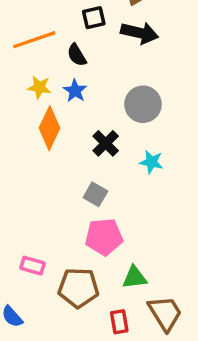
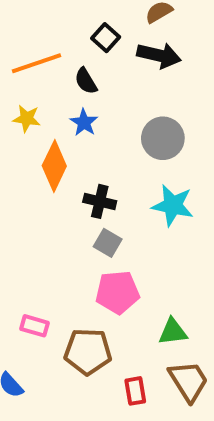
black square: (94, 18) -> (106, 38), turned -35
yellow star: (39, 87) -> (27, 119), moved
black cross: (106, 143) -> (100, 201), moved, turned -32
cyan star: (151, 162) -> (173, 205), size x1.5
green triangle: (134, 278) -> (173, 332), moved

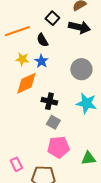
yellow star: (27, 119) -> (22, 59), moved
orange diamond: (54, 166) -> (26, 83), turned 40
pink rectangle: (35, 326) -> (16, 164), turned 48
green triangle: (173, 332) -> (88, 158), moved

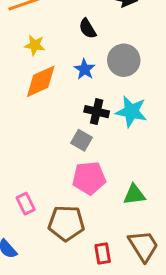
black semicircle: (42, 40) -> (88, 29), moved
blue star: (41, 61) -> (84, 69), moved
black cross: (49, 101) -> (97, 112), moved

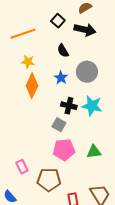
orange diamond: (41, 81) -> (32, 86), turned -40
green triangle: (134, 195) -> (94, 152), moved

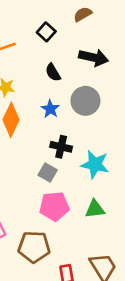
black arrow: (85, 30) -> (94, 58), moved
cyan star: (92, 106) -> (95, 164), moved

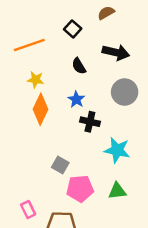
gray circle: (85, 101) -> (125, 92), moved
black cross: (61, 147) -> (90, 122), moved
gray square: (48, 173) -> (60, 165), moved

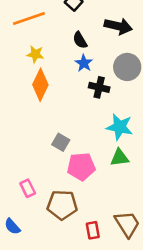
blue star: (76, 99) -> (84, 63), moved
black cross: (90, 122) -> (99, 87), moved
green triangle: (117, 191) -> (120, 158), moved

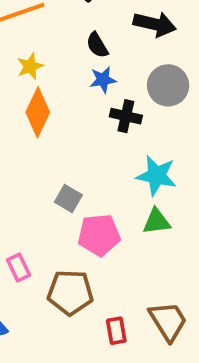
yellow star: (35, 54) -> (30, 66), turned -30
blue star: (84, 63) -> (103, 80), turned 30

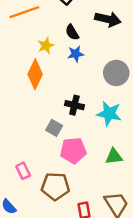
yellow star: (30, 66) -> (46, 45), moved
gray circle: (168, 85) -> (116, 73), moved
black cross: (126, 116) -> (74, 105), moved
green triangle: (157, 221) -> (114, 156), moved

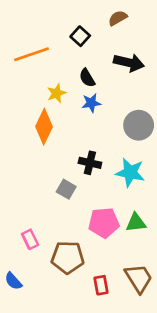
pink pentagon: (73, 150) -> (104, 223), moved

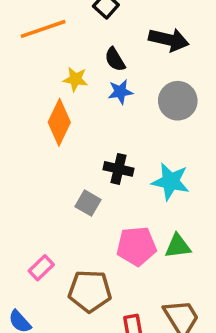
yellow star: (57, 93) -> (75, 79), turned 30
gray circle: (139, 125) -> (178, 101), moved
pink rectangle: (30, 239) -> (41, 268), turned 72

